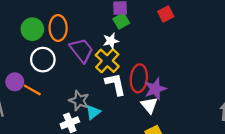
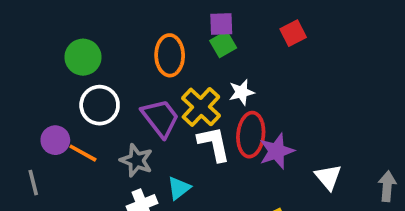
orange ellipse: (58, 28) -> (170, 55), moved
white star: (111, 41) -> (242, 92), moved
purple trapezoid: (81, 50) -> (160, 118), moved
gray star: (79, 101) -> (136, 160), moved
white triangle: (149, 105) -> (328, 177), moved

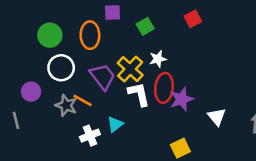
purple square: (221, 24) -> (113, 13), moved
orange ellipse: (170, 55) -> (90, 35), moved
orange line: (83, 153) -> (82, 100), moved
gray star: (136, 160) -> (66, 105), moved

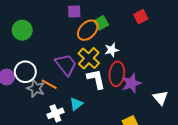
orange ellipse: (90, 35) -> (88, 30), moved, turned 45
white circle: (61, 68) -> (25, 72), moved

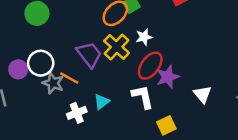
red ellipse: (117, 74) -> (150, 66), turned 30
white L-shape: (96, 79) -> (143, 97), moved

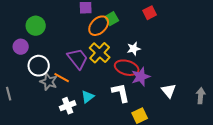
white star: (144, 37) -> (134, 49), moved
red ellipse: (150, 66) -> (127, 68), turned 70
purple circle: (18, 69) -> (21, 47), moved

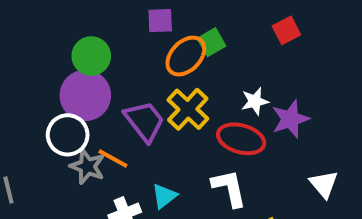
green circle: (36, 26) -> (91, 56), moved
purple circle: (21, 47) -> (85, 95), moved, size x1.6
purple star: (141, 77) -> (290, 119), moved

